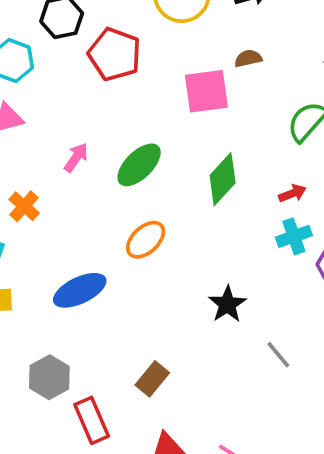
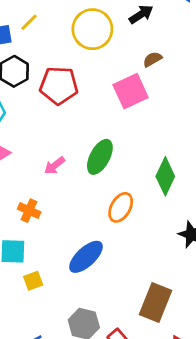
pink arrow: (76, 158) -> (55, 165), turned -145
green diamond: (223, 179) -> (165, 176), moved
brown rectangle: (152, 379) -> (156, 302), size x1.5

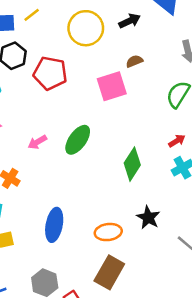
orange ellipse: (121, 207) -> (108, 232), moved, turned 45
blue ellipse: (86, 257) -> (54, 225), turned -44

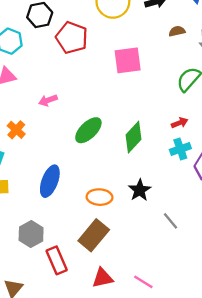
brown semicircle: (134, 61) -> (177, 31), moved
green ellipse: (78, 140) -> (88, 130), moved

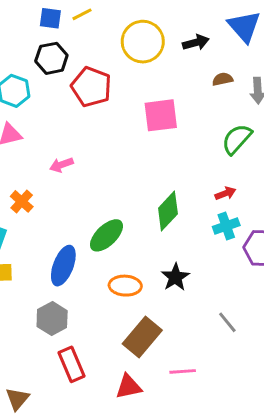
green ellipse: (88, 130) -> (106, 235), moved
gray line: (170, 221) -> (227, 322), moved
gray hexagon: (31, 234) -> (52, 319), moved
brown rectangle: (94, 235) -> (142, 337), moved
pink line: (143, 282) -> (183, 371), moved, turned -36

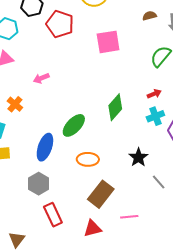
black star: (175, 277) -> (138, 157), moved

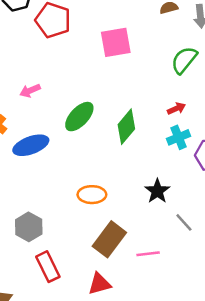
green ellipse: (74, 125) -> (79, 117), moved
blue ellipse: (45, 147) -> (31, 145), moved, turned 52
pink line: (129, 217) -> (148, 254), moved

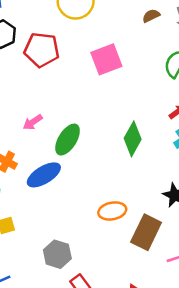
green ellipse: (79, 117) -> (68, 140), moved
brown rectangle: (109, 239) -> (146, 232), moved

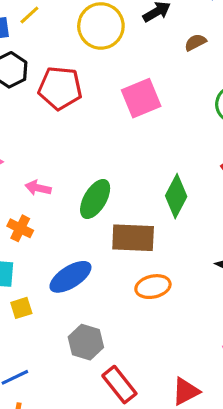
pink arrow: (33, 122) -> (38, 188), moved, turned 48
blue ellipse: (44, 175) -> (70, 277), moved
brown rectangle: (146, 232) -> (133, 238), moved, turned 68

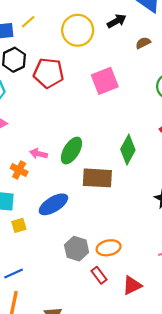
pink arrow: (38, 188) -> (39, 154), moved
orange ellipse: (153, 287) -> (109, 248), moved
gray hexagon: (86, 342) -> (77, 249), moved
red rectangle: (119, 385) -> (99, 275), moved, size x0.7

